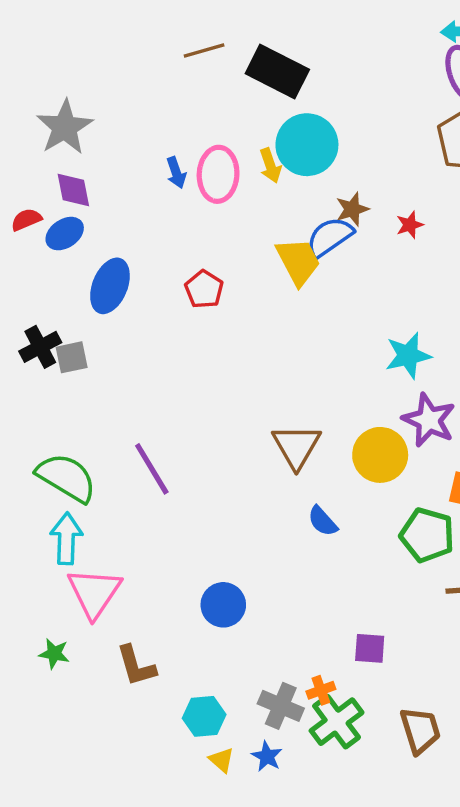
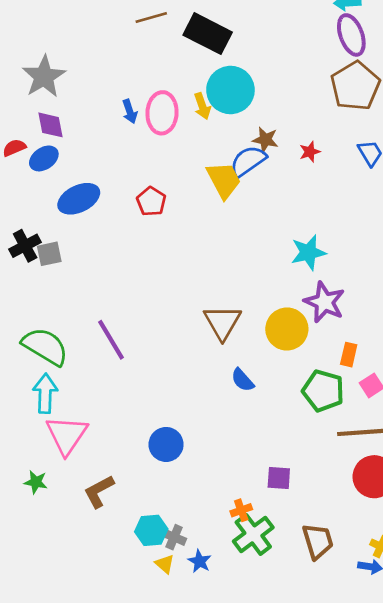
brown star: (352, 209) -> (265, 140), turned 30
blue ellipse: (110, 286) -> (79, 199), turned 42
brown L-shape: (136, 666) -> (99, 491), turned 78
gray cross: (281, 706) -> (174, 537), moved, size x0.7

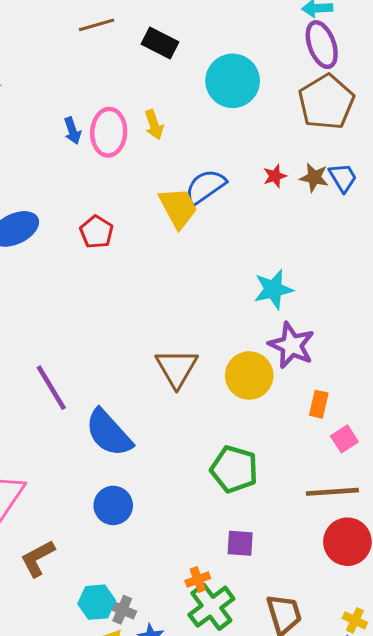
black rectangle: (208, 34) -> (160, 43), size x0.7
cyan circle: (230, 90) -> (233, 81), moved
brown star: (265, 140) -> (314, 178), moved
blue semicircle: (243, 380) -> (109, 433), moved, size x1.8
green pentagon: (323, 391) -> (234, 469), moved

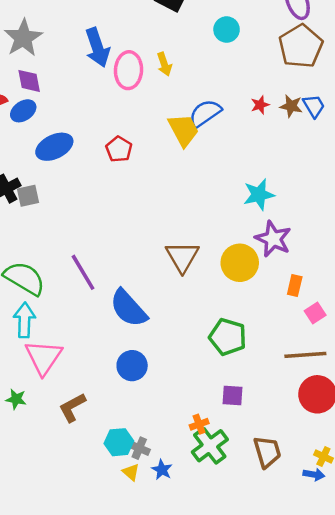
cyan circle: (233, 81) -> (227, 30), size x0.6
blue arrow: (72, 131) -> (97, 47), moved, size x1.8

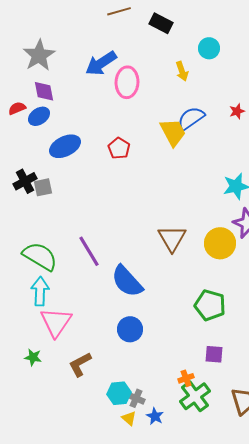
blue arrow: (97, 47) -> (101, 63), turned 76
yellow arrow: (164, 64) -> (182, 71), moved

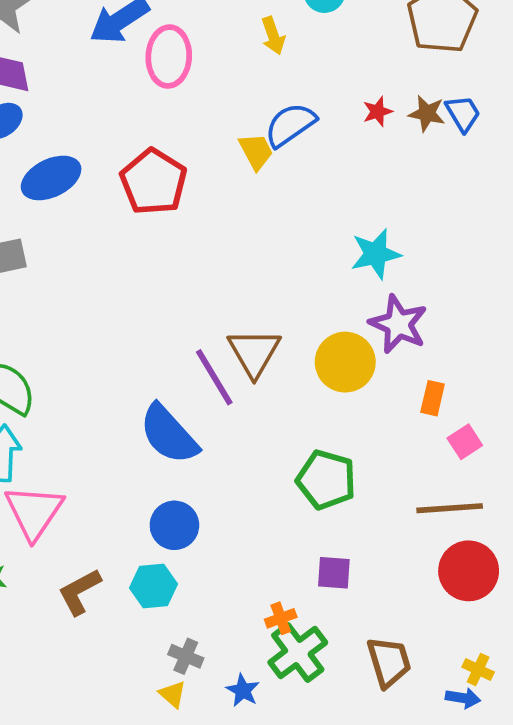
yellow trapezoid: (173, 132) -> (256, 151), size x0.7
red pentagon: (119, 148) -> (154, 182), size x1.6
purple line: (89, 251) -> (214, 377), moved
cyan hexagon: (119, 393) -> (154, 586), moved
blue star: (155, 416) -> (243, 690), moved

